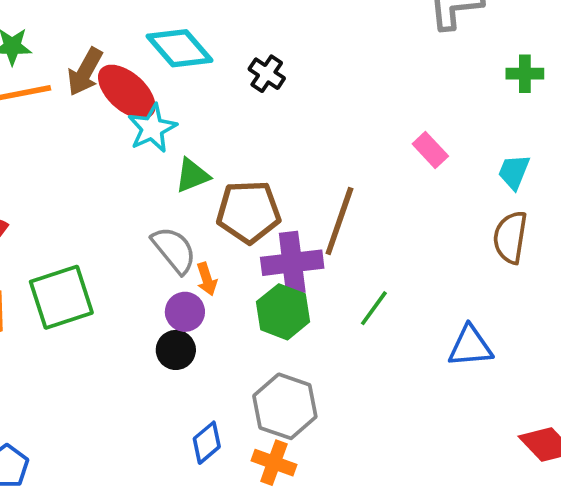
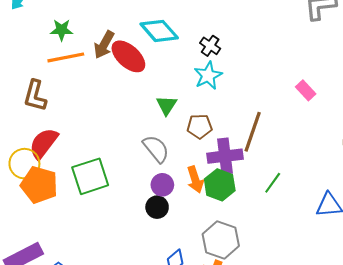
cyan star: (152, 128) -> (208, 76), moved
green triangle: (192, 175) -> (167, 105), turned -35
brown pentagon: (249, 212) -> (200, 126), size x0.7
orange arrow: (207, 279) -> (195, 180), moved, size x1.4

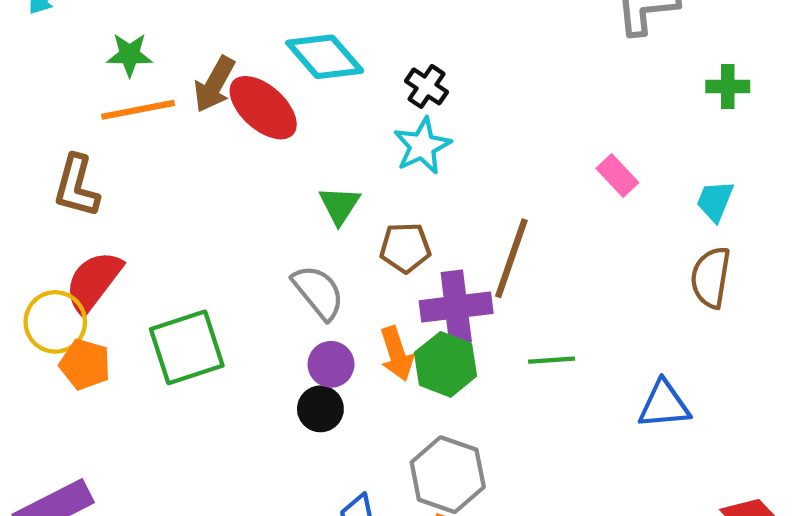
green line: (273, 183) -> (552, 360), turned 50
orange pentagon: (39, 185) -> (85, 364), size x0.7

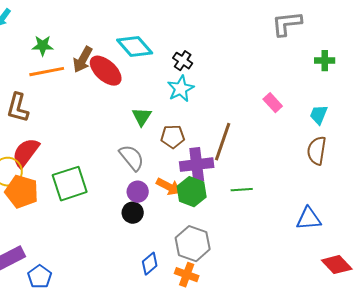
orange arrow: (397, 354) -> (169, 187), turned -45
orange pentagon: (85, 364) -> (22, 192), size x1.4
blue triangle: (664, 405) -> (309, 219), moved

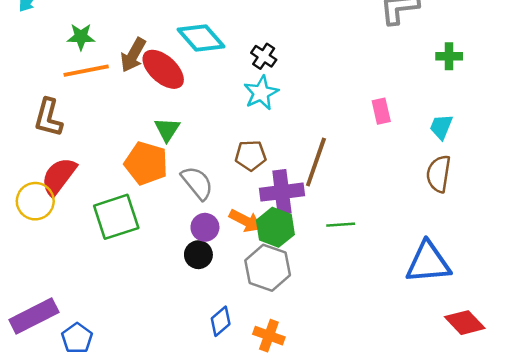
pink rectangle: (273, 103) -> (381, 111), turned 30
green triangle: (142, 117) -> (167, 129), moved
orange pentagon: (22, 192) -> (146, 163), moved
blue triangle: (309, 219) -> (428, 263), size x1.4
gray hexagon: (193, 244) -> (268, 268), moved

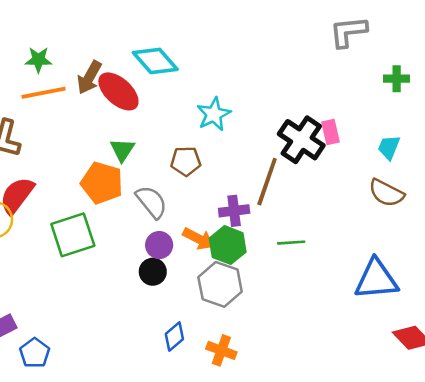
black cross: (264, 56) -> (301, 140), moved, size x1.8
brown pentagon: (251, 155) -> (186, 161), moved
brown semicircle: (439, 174) -> (386, 193), turned -72
purple cross: (282, 192) -> (234, 211), size x0.7

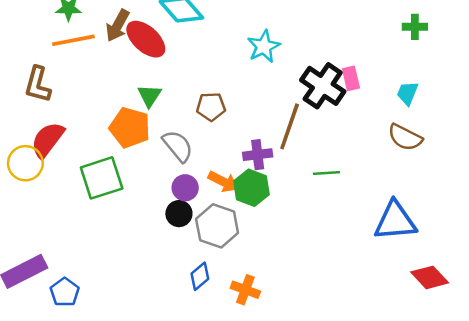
cyan star: (214, 114) -> (264, 46), moved
green line: (291, 243) -> (326, 173), moved
gray hexagon: (220, 284) -> (217, 226), moved

